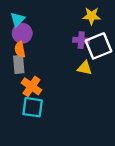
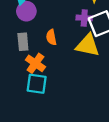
orange semicircle: (20, 49) -> (51, 37), moved
yellow triangle: (85, 68) -> (88, 45), size x1.6

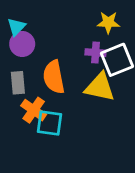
orange semicircle: (51, 37) -> (54, 77), size x1.6
cyan square: (37, 84) -> (49, 123), moved

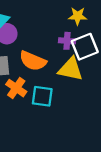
orange semicircle: (54, 77) -> (33, 61), turned -56
cyan square: (49, 123) -> (42, 96), moved

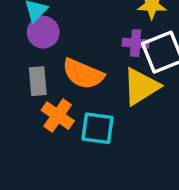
yellow triangle: (71, 69) -> (141, 87), turned -44

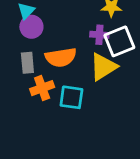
orange semicircle: (83, 74) -> (61, 57), turned -32
orange cross: (58, 116) -> (42, 88), turned 35

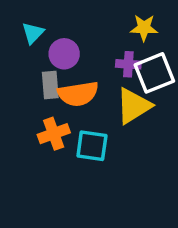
purple circle: (31, 27) -> (64, 54), moved
gray rectangle: (27, 63) -> (50, 85), moved

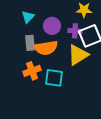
cyan triangle: (33, 33) -> (28, 17), moved
purple circle: (64, 54) -> (52, 26), moved

